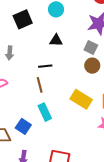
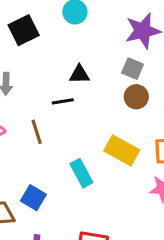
black triangle: (56, 40) -> (79, 74), moved
brown line: (40, 85) -> (37, 132), moved
cyan rectangle: (45, 112) -> (81, 173), moved

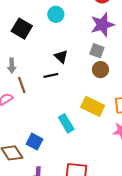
black square: (24, 30) -> (22, 29), turned -30
black triangle: (79, 74) -> (61, 57), turned 48
brown line: (37, 132) -> (22, 85), moved

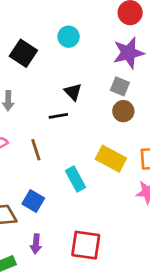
brown line: (22, 85) -> (36, 150), moved

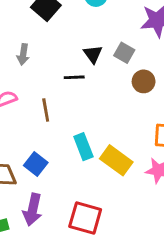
gray square: (120, 86) -> (124, 53), moved
yellow rectangle: (111, 159) -> (116, 160), moved
purple arrow: (36, 244) -> (33, 210), size x1.5

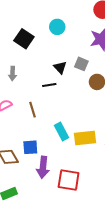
yellow rectangle: (116, 160) -> (85, 138), turned -35
blue square: (36, 164) -> (30, 147), turned -35
purple arrow: (33, 210) -> (43, 167), moved

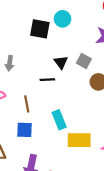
black square: (24, 39) -> (40, 29), moved, turned -30
cyan rectangle: (61, 131) -> (59, 120), moved
blue square: (30, 147) -> (24, 130), moved

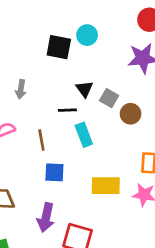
gray square: (84, 61) -> (109, 98), moved
cyan rectangle: (59, 120) -> (84, 135), moved
blue square: (24, 130) -> (54, 172), moved

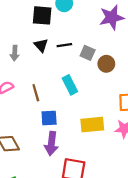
black triangle: (84, 89) -> (41, 45), moved
black line: (67, 110) -> (64, 45), moved
purple arrow: (46, 217) -> (51, 143), moved

